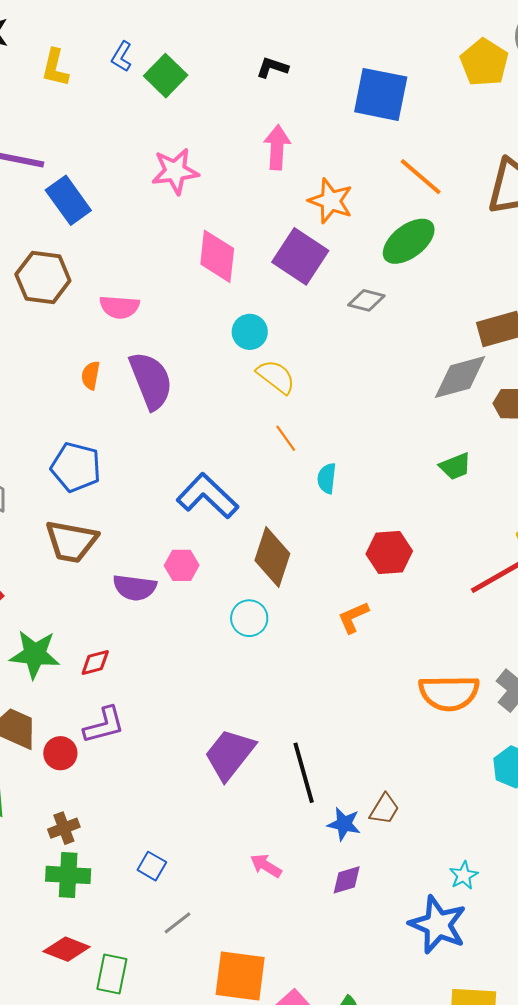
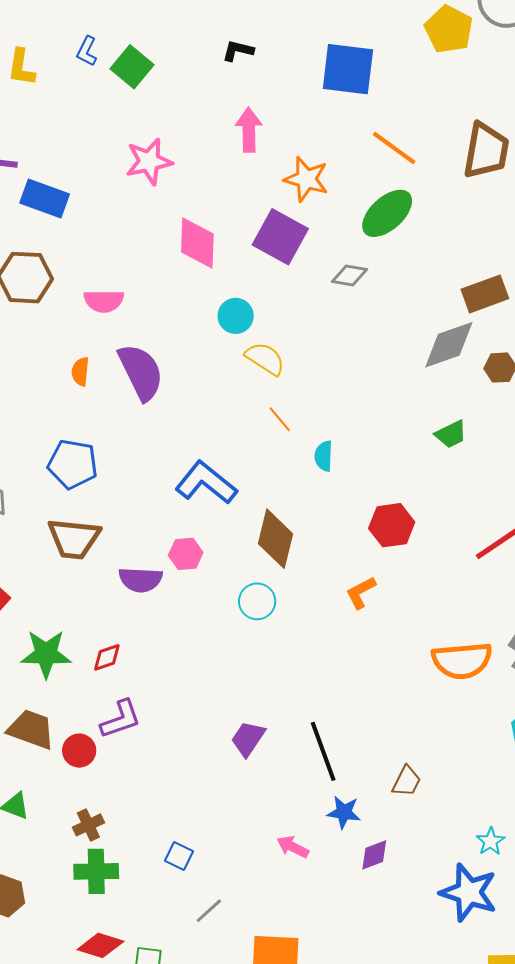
blue rectangle: (68, 200) -> (45, 199), turned -30
purple trapezoid: (230, 754) -> (248, 739), size x0.7
blue star: (344, 824) -> (344, 812), moved

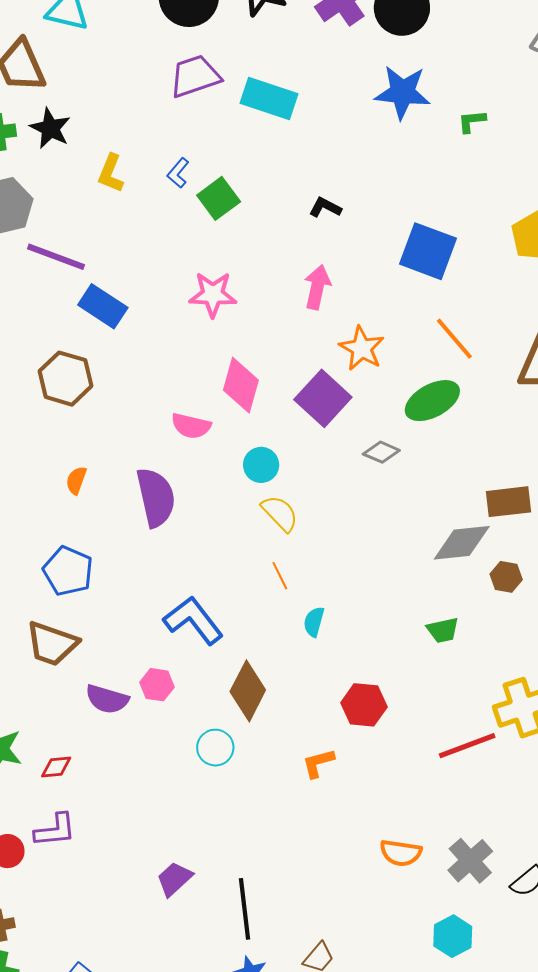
pink semicircle: (104, 301) -> (191, 426), moved
orange semicircle: (80, 371) -> (76, 480), moved
orange semicircle: (462, 661) -> (401, 853), size x0.7

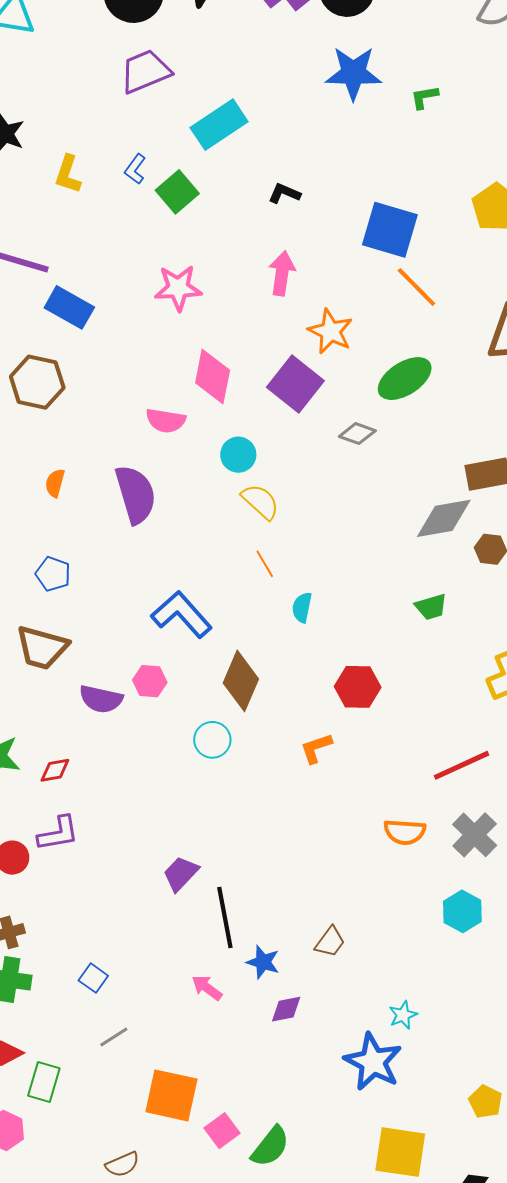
cyan rectangle: (269, 98) -> (219, 125), moved, turned -48
orange line: (454, 339) -> (416, 287), moved
blue pentagon: (68, 571) -> (53, 574), size x0.7
red line: (467, 746) -> (461, 765), moved
black line: (245, 909) -> (225, 917), moved

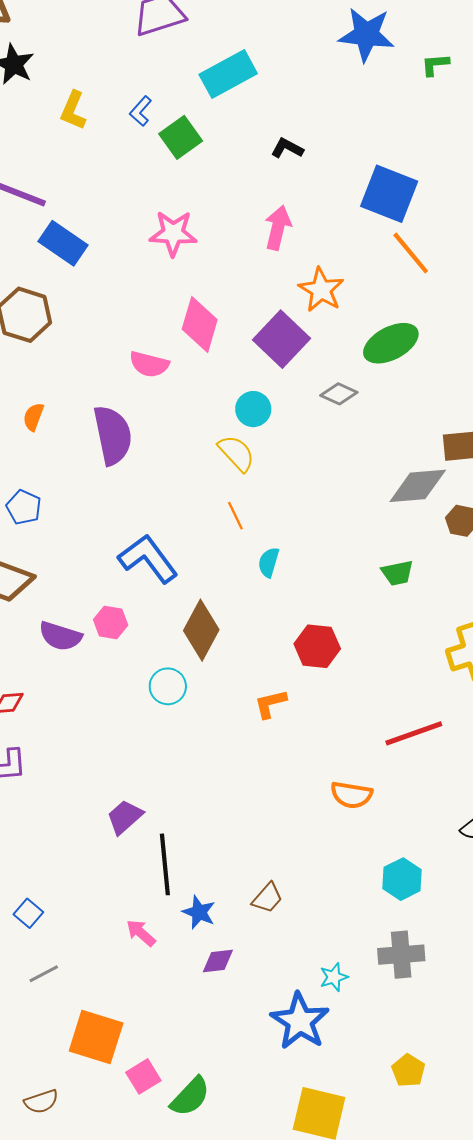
cyan circle: (238, 455) -> (253, 409), moved
gray cross: (475, 835) -> (401, 955), moved, turned 36

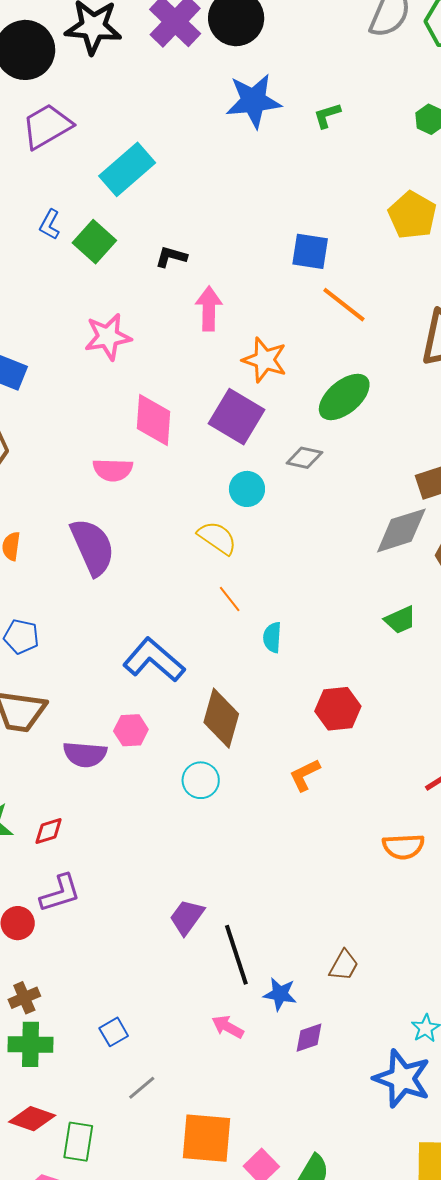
black L-shape: (287, 148) -> (171, 257), moved
blue square: (389, 194) -> (310, 251), size x0.7
cyan circle: (253, 409) -> (247, 489), moved
blue square: (28, 913) -> (114, 1032), turned 32

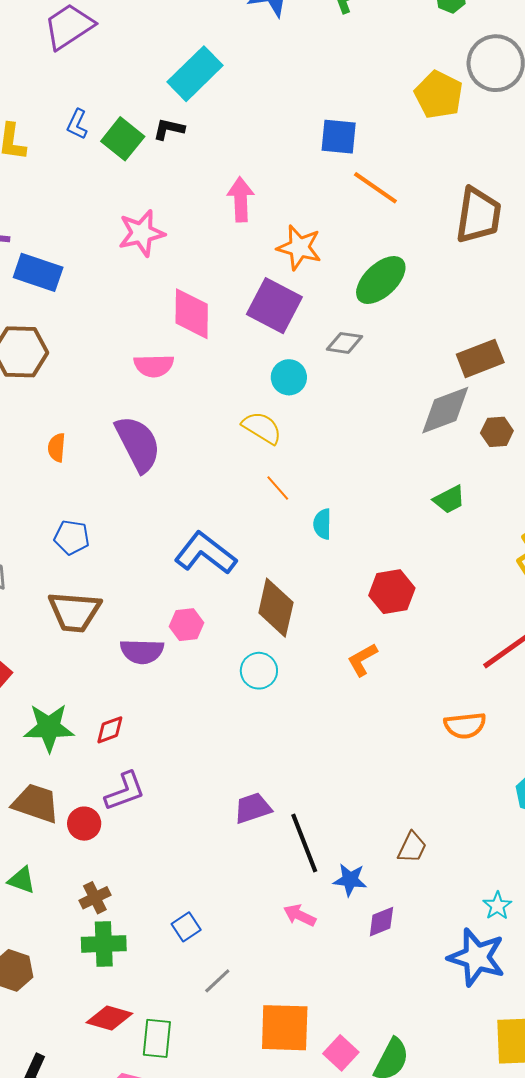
cyan rectangle: (127, 169) -> (195, 74), moved
black L-shape: (171, 257) -> (169, 129), moved
purple trapezoid: (187, 917) -> (253, 808), turned 39

